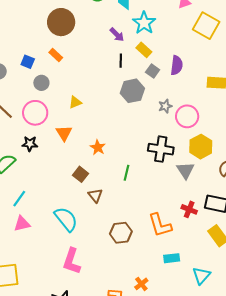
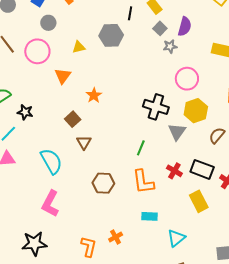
gray hexagon: (132, 91) -> (111, 35), moved
gray star: (165, 106) -> (170, 46), moved
black star: (30, 144) -> (25, 112), moved
green line: (127, 173) -> (141, 148), moved

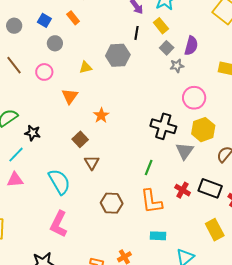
pink circle: (37, 51) -> (44, 72), size x0.7
yellow rectangle: (199, 201) -> (215, 230), moved

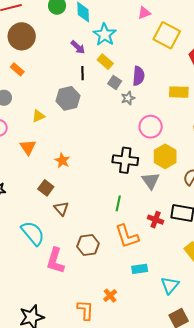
pink L-shape: (59, 224) -> (55, 261), moved

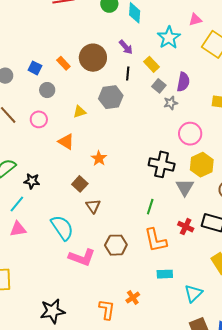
cyan star: (105, 35) -> (169, 38), moved
brown circle: (22, 36) -> (93, 58), moved
orange triangle: (28, 147) -> (66, 142), turned -30
pink L-shape: (55, 261) -> (82, 257), turned -92

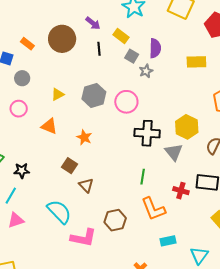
orange rectangle: (63, 63) -> (27, 44), moved
gray hexagon: (111, 97) -> (94, 95), moved
pink circle: (190, 134) -> (126, 102), moved

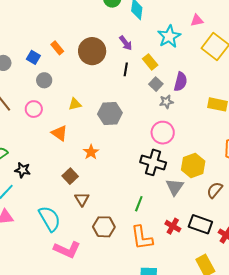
pink circle: (126, 102) -> (163, 133), moved
brown hexagon: (115, 220) -> (104, 227), moved

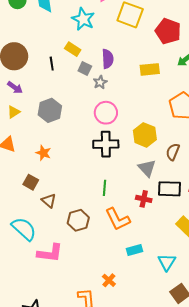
purple arrow: (126, 43) -> (15, 88), moved
gray triangle: (175, 187) -> (147, 168), moved

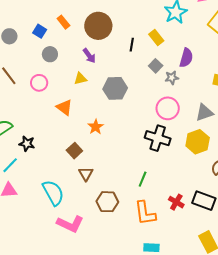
gray square: (85, 68) -> (156, 66), moved
gray triangle: (147, 168) -> (204, 113), moved, turned 36

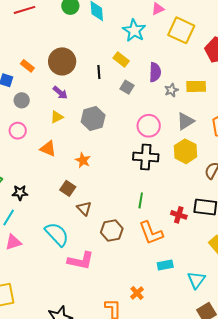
gray star: (172, 78) -> (171, 90), moved

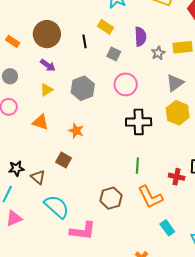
pink circle: (149, 126) -> (126, 84), moved
brown triangle: (84, 208) -> (38, 177), moved
cyan rectangle: (165, 265) -> (167, 228), turned 70

